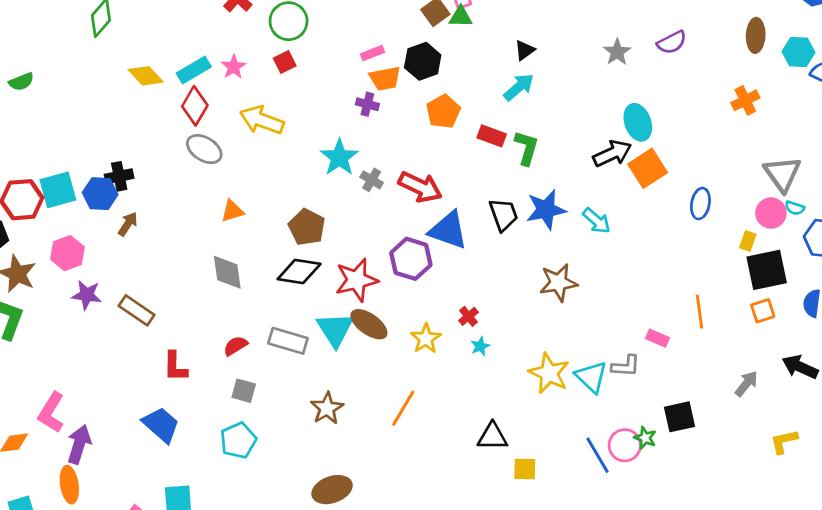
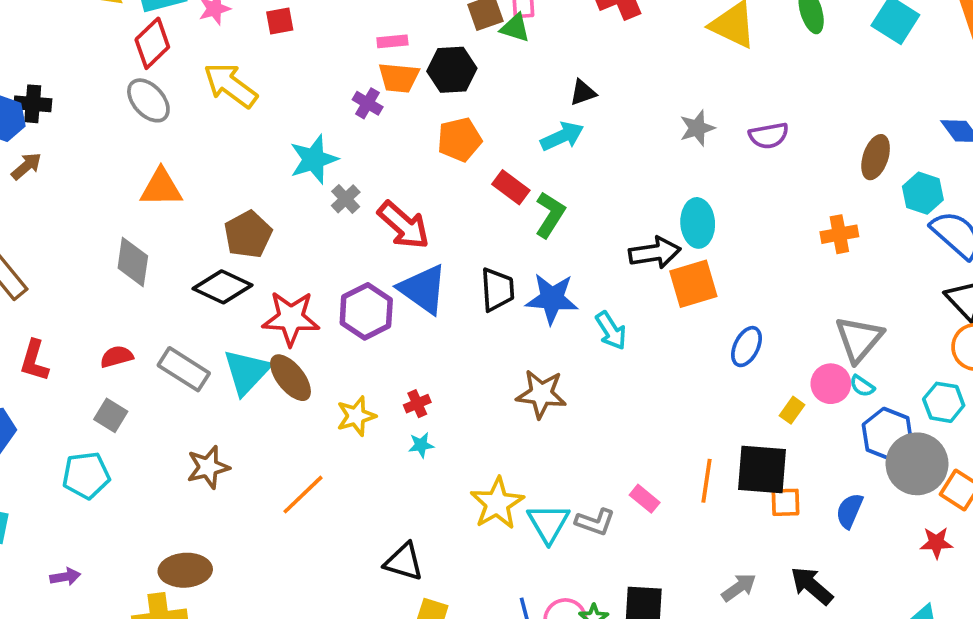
orange triangle: (232, 211) -> (161, 188), size x1.4
black square: (767, 270) -> (762, 469), moved

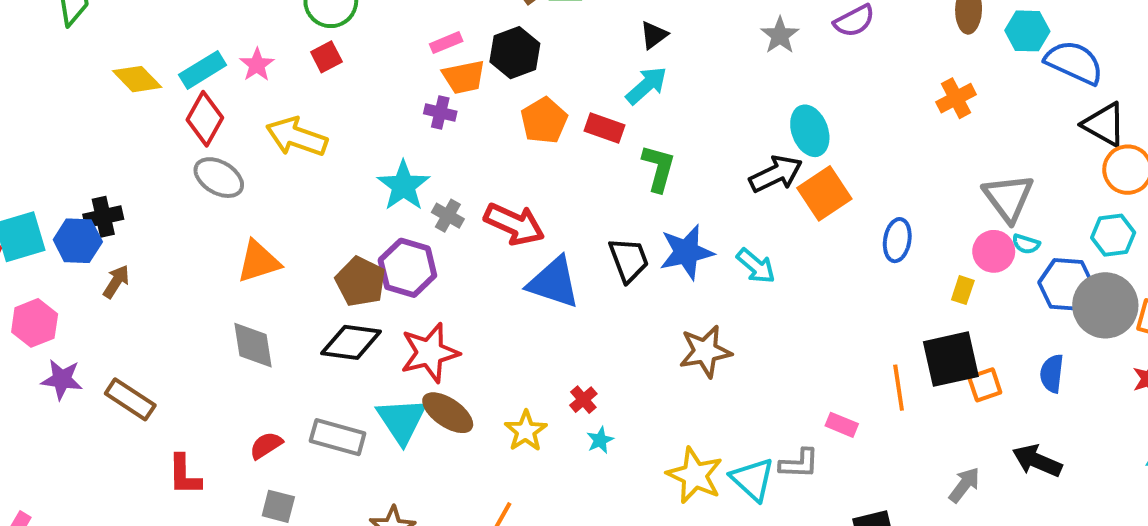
red rectangle: (511, 187) -> (604, 128), moved
purple hexagon: (366, 311) -> (407, 268), moved

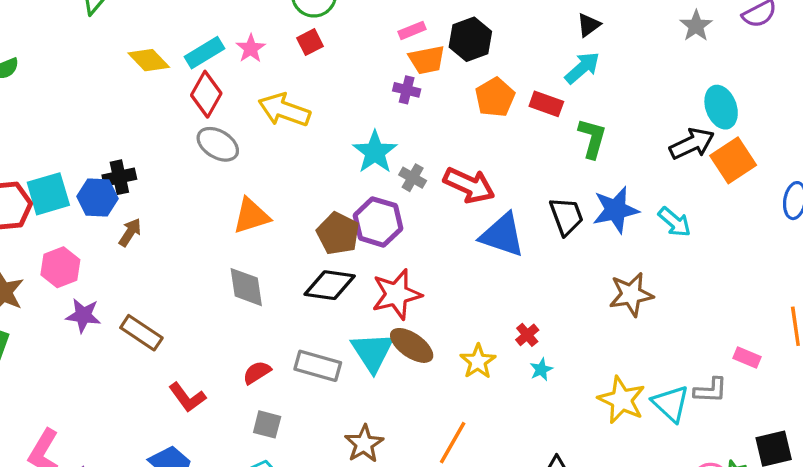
red L-shape: (184, 475) -> (187, 397), turned -36

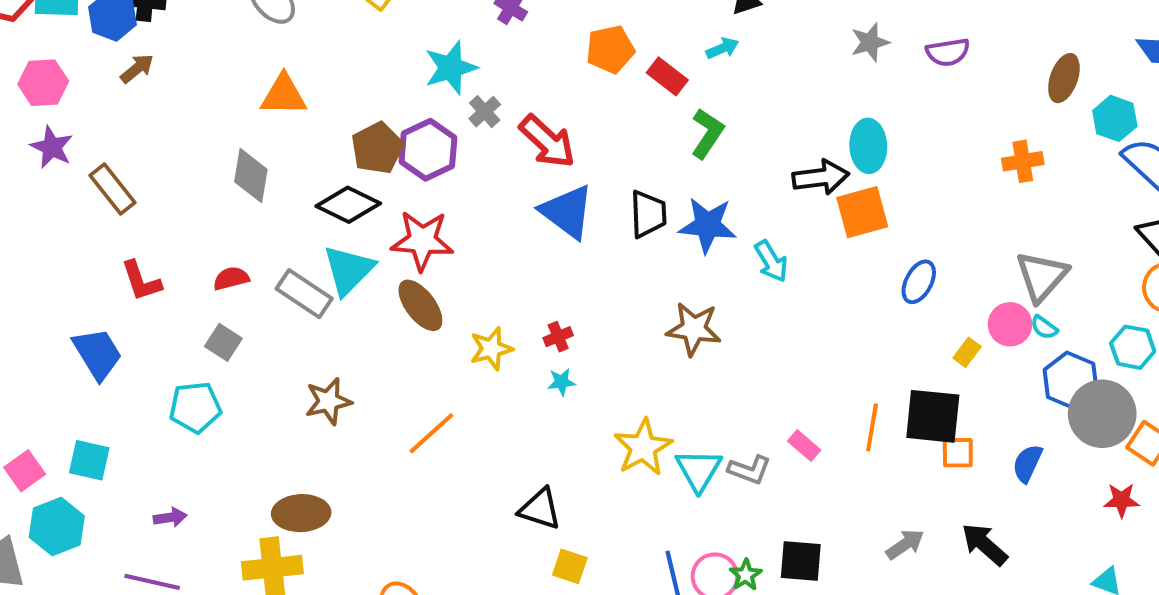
cyan arrow: (582, 68) -> (722, 48), size x0.7
cyan triangle: (372, 352) -> (348, 270), moved

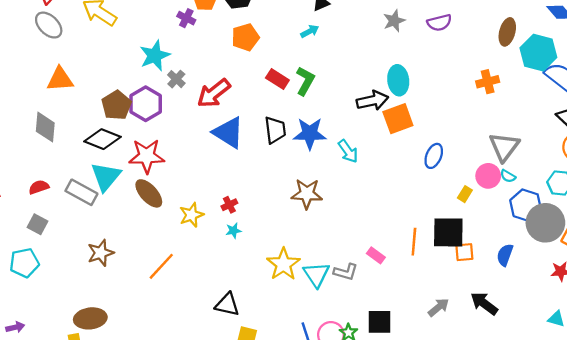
red rectangle: (667, 76) -> (277, 79), moved
cyan hexagon: (1115, 118) -> (538, 53), size x1.4
red arrow: (547, 142) -> (214, 93), turned 104

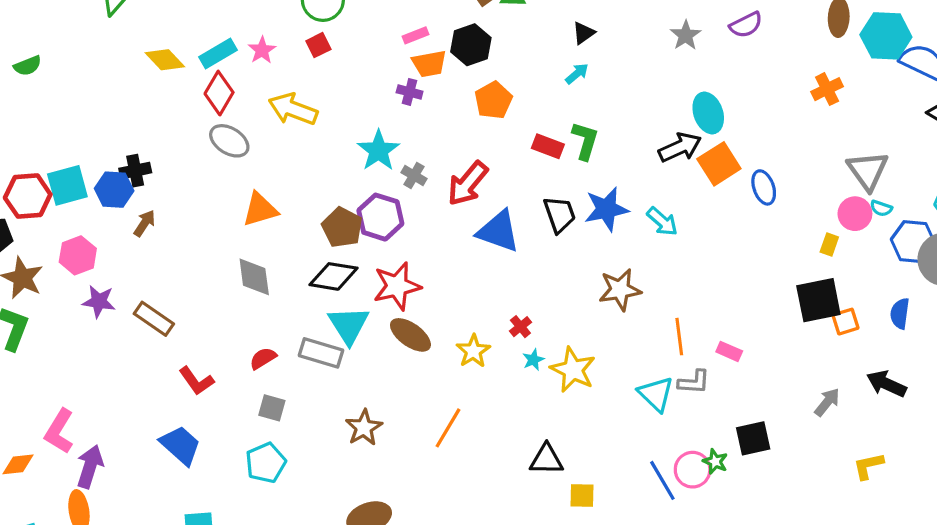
blue ellipse: (434, 156) -> (764, 187), moved, turned -30
orange line: (414, 242) -> (679, 337), moved
yellow star: (283, 264) -> (573, 370), moved

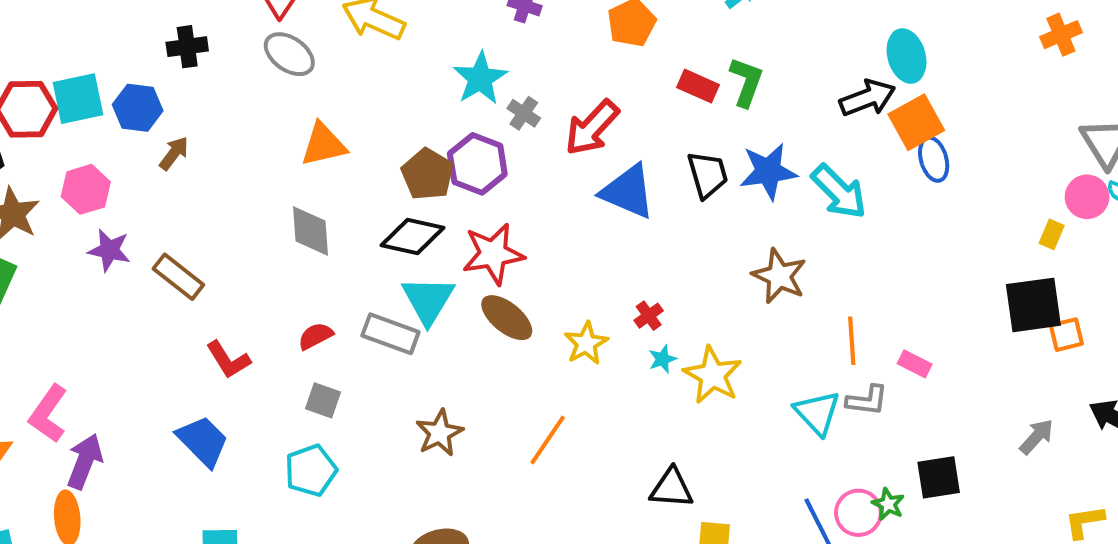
black cross: (135, 171) -> (187, 47), moved
blue ellipse: (764, 187) -> (934, 159), moved
cyan arrow: (662, 221) -> (839, 192), size x1.4
brown star: (620, 290) -> (779, 276), turned 30

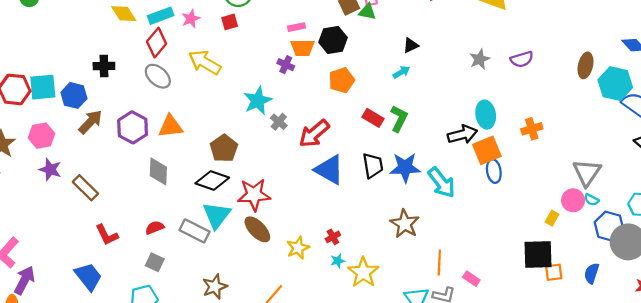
orange cross: (1061, 35) -> (532, 129), moved
brown arrow: (174, 153) -> (91, 122), size x1.4
purple hexagon: (477, 164) -> (133, 127), moved

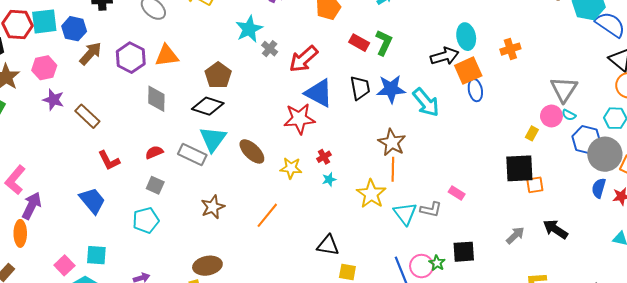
red star: (254, 195) -> (299, 119), moved
yellow star: (298, 248) -> (291, 168), turned 30
orange line: (439, 263) -> (393, 169), moved
yellow star: (363, 272) -> (371, 194), moved
blue semicircle: (592, 273) -> (599, 188), moved

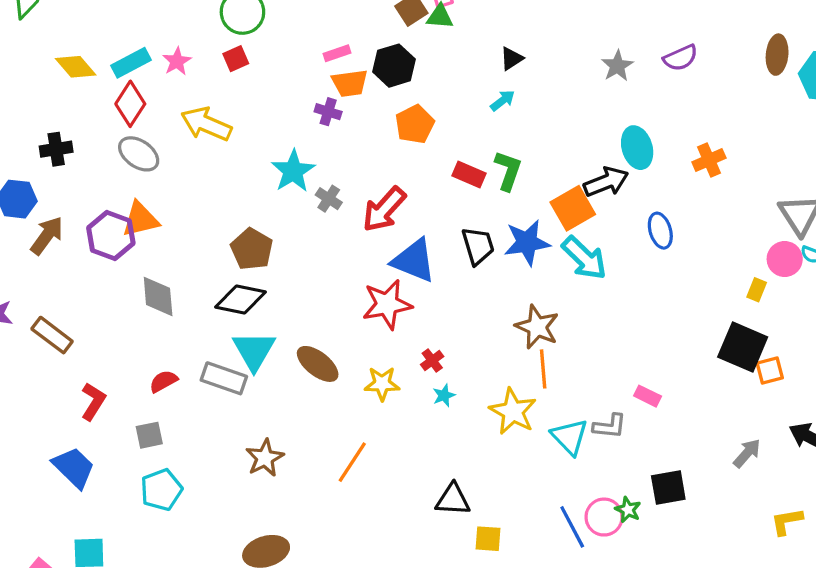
orange triangle: (167, 56) -> (140, 219), moved
orange square: (468, 71) -> (573, 208), moved
red L-shape: (109, 161) -> (93, 401), turned -115
black square: (519, 168) -> (743, 347), turned 32
gray square: (155, 185) -> (149, 435), moved, turned -30

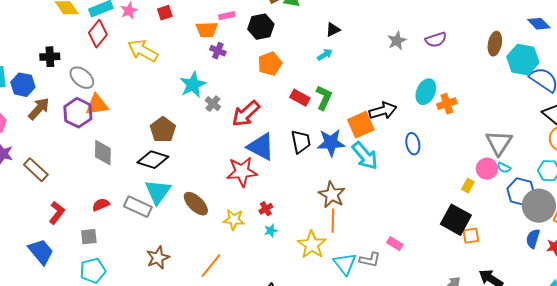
orange trapezoid: (350, 83) -> (207, 30), moved
cyan ellipse: (637, 148) -> (426, 92), moved, turned 35
gray ellipse: (139, 154) -> (82, 78), moved

